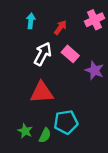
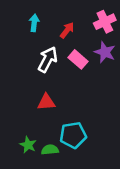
purple star: (94, 70) -> (105, 52), moved
red triangle: (42, 92) -> (46, 102), size x0.7
green semicircle: (45, 135) -> (50, 150), turned -120

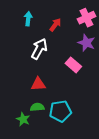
pink rectangle: (78, 59) -> (73, 65), moved
green semicircle: (50, 150) -> (37, 107), moved

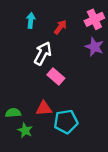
pink rectangle: (73, 65) -> (56, 77), moved
red triangle: (38, 84) -> (44, 108), moved
green semicircle: (37, 107) -> (13, 113), moved

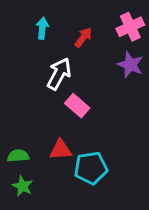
green star: (25, 130) -> (23, 186), moved

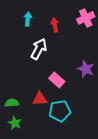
red arrow: (83, 37) -> (55, 25), turned -48
purple star: (130, 65) -> (86, 69), moved
pink rectangle: (77, 106) -> (57, 80), moved

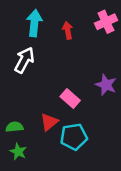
cyan arrow: (28, 19) -> (34, 23), size x1.5
white arrow: (39, 49) -> (24, 60), moved
red triangle: (40, 99) -> (49, 122), turned -35

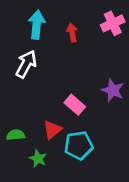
green star: (18, 152) -> (38, 159), moved

